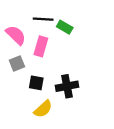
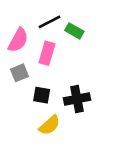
black line: (43, 19) -> (50, 22), turned -30
pink semicircle: (16, 35) -> (18, 40), turned 75

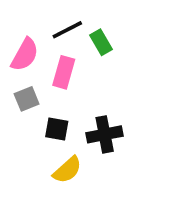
green rectangle: (74, 31) -> (101, 42), turned 30

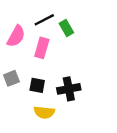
gray square: (27, 99) -> (11, 78), moved
yellow semicircle: (67, 170) -> (44, 112), turned 48

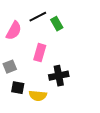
pink rectangle: (42, 48) -> (40, 53), moved
black square: (37, 85) -> (18, 88), moved

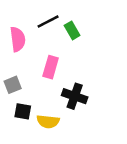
pink semicircle: (14, 31) -> (18, 39), turned -36
black cross: (59, 76) -> (75, 96), turned 30

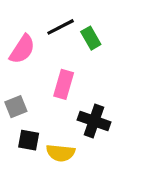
pink semicircle: (18, 39) -> (22, 49), turned 40

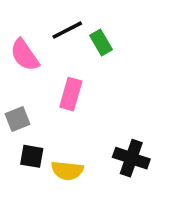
pink semicircle: (22, 49) -> (25, 55), turned 112
black cross: (94, 121) -> (131, 158), moved

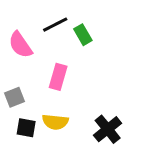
black cross: (131, 158) -> (108, 129), turned 32
yellow semicircle: (67, 171) -> (55, 122), moved

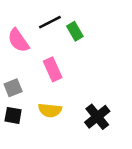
pink rectangle: (58, 77) -> (53, 69), turned -40
black square: (26, 128) -> (13, 115), moved

